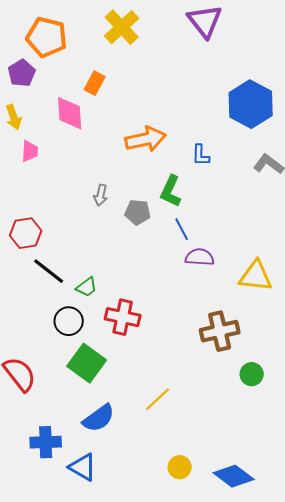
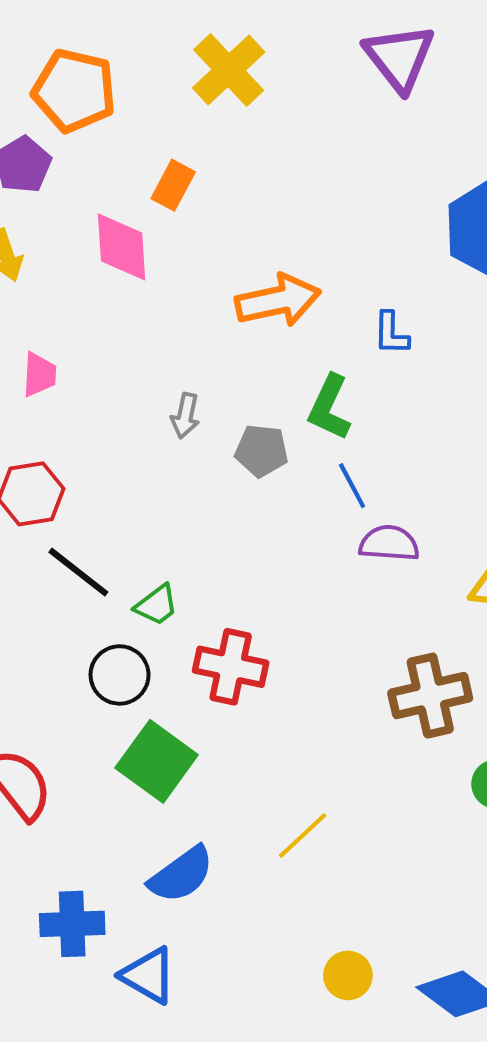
pink trapezoid: (30, 151) -> (39, 375), moved

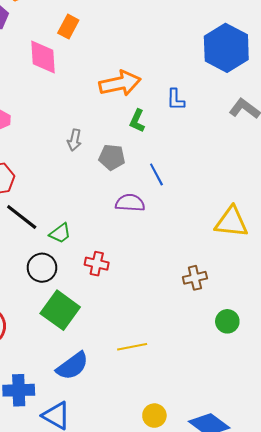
green L-shape: (329, 407) -> (137, 121), moved, size x0.7
purple semicircle: (389, 543) -> (130, 203), moved
red cross: (231, 667) -> (97, 264), size x0.7
brown cross: (430, 696) -> (195, 278), size x0.6
yellow line: (303, 835) -> (132, 347), turned 32

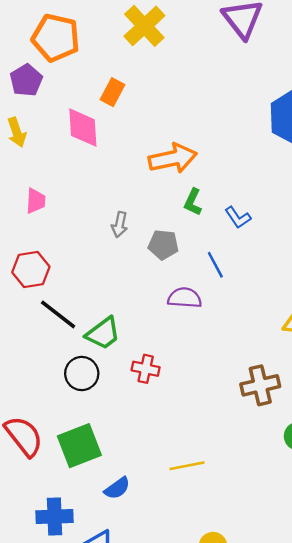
blue L-shape: (176, 100) -> (238, 217), moved, turned -35
green trapezoid: (60, 233) -> (103, 333), size x1.4
brown cross: (195, 278) -> (260, 385), size x1.4
green square: (60, 310) -> (79, 446), moved, turned 33
blue semicircle: (72, 366) -> (117, 488), size x0.7

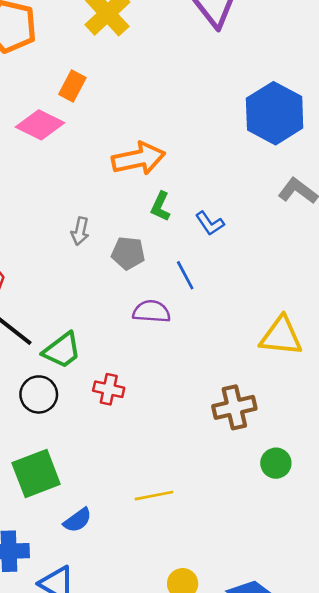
pink diamond: (83, 128) -> (40, 125), turned -60

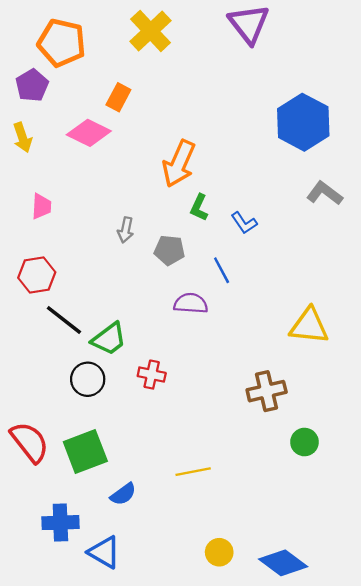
orange arrow: (139, 159) -> (179, 164), turned 126

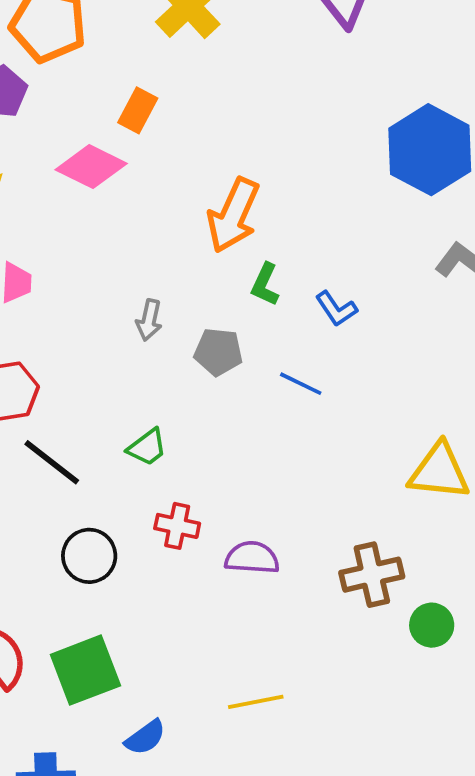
blue line: (222, 270) -> (301, 384), turned -36
purple semicircle: (191, 303) -> (252, 558), moved
green trapezoid: (109, 339) -> (147, 447), moved, size x0.7
red cross: (152, 375) -> (177, 526), moved
green circle: (304, 442) -> (432, 625), moved

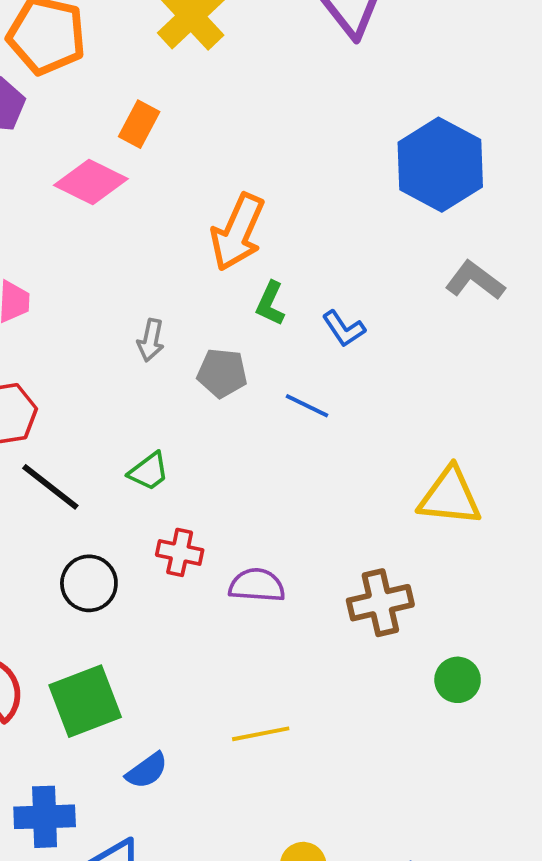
green circle: (432, 625) -> (458, 680), moved

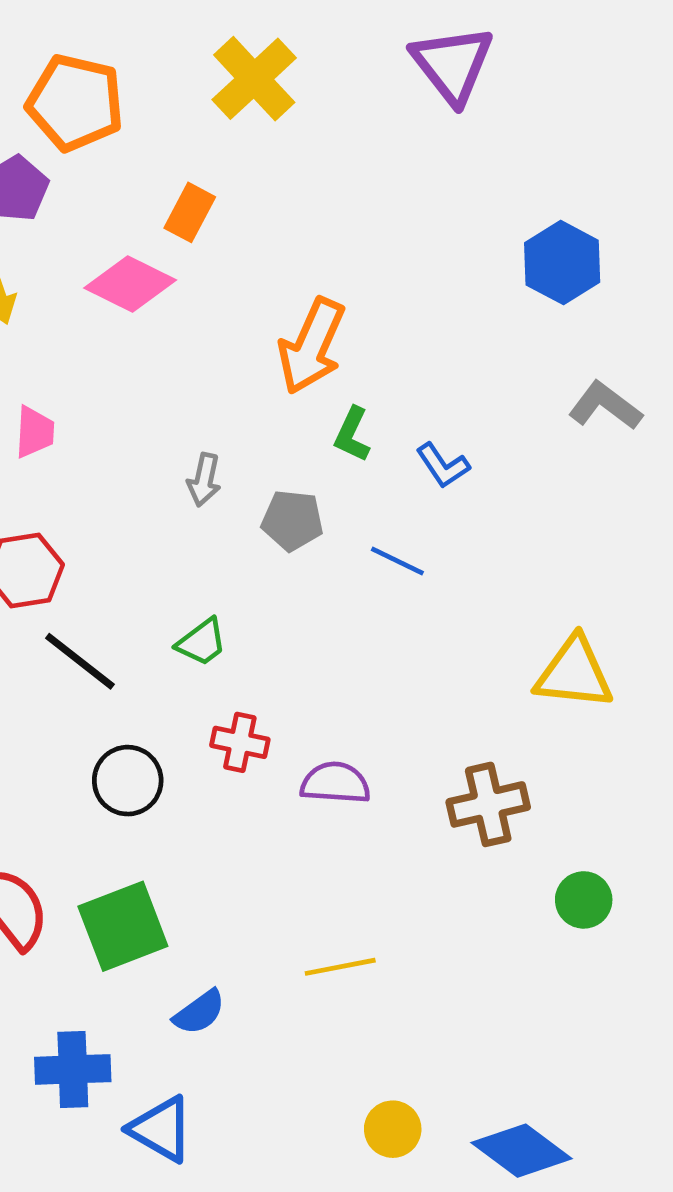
blue hexagon: (440, 165) -> (562, 263), size x0.7

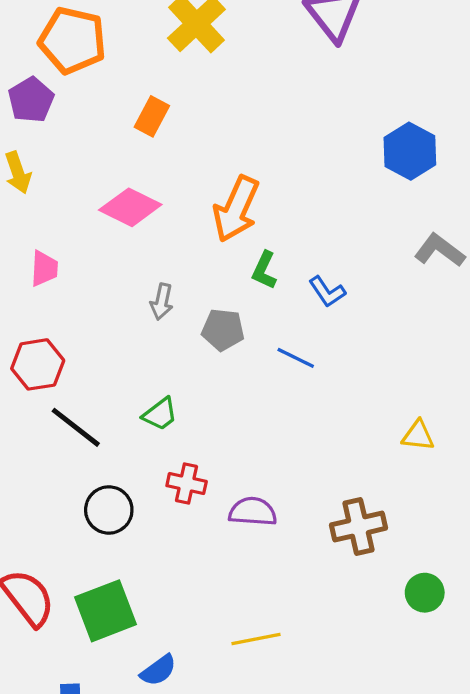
pink diamond: (130, 284) -> (130, 207), moved
yellow triangle: (574, 673) -> (418, 436), size x0.6

